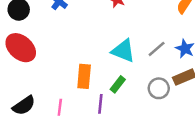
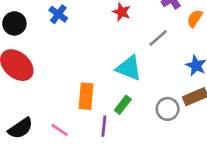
gray line: (157, 49) -> (158, 38), moved
pink line: (60, 107) -> (60, 130), turned -63

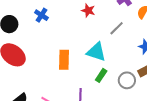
orange rectangle: (86, 96) -> (64, 60), moved
green rectangle: (123, 105) -> (101, 75), moved

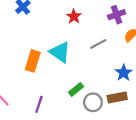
cyan triangle: (96, 52) -> (60, 52), moved
green rectangle: (101, 75) -> (76, 89), moved

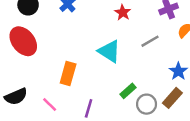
orange rectangle: (33, 61) -> (68, 73), moved
brown rectangle: (117, 97) -> (172, 98), turned -36

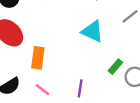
orange rectangle: (68, 73) -> (38, 58), moved

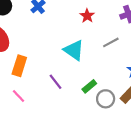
purple line: (80, 88) -> (56, 82), moved, turned -56

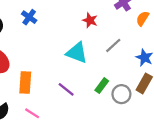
red star: (87, 16) -> (90, 20), moved
gray line: (111, 42) -> (113, 45), moved

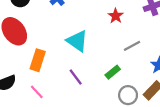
cyan triangle: (77, 53) -> (77, 41), moved
green rectangle: (102, 86) -> (113, 72), moved

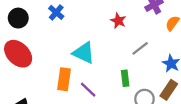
orange rectangle: (38, 60) -> (64, 79), moved
green rectangle: (113, 72) -> (125, 78), turned -48

